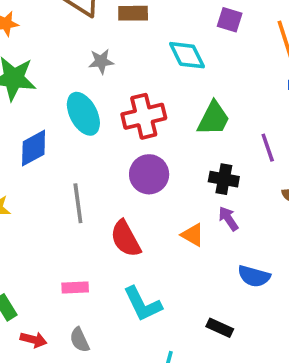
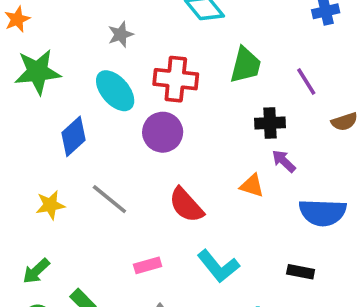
red cross: (144, 116) -> (176, 79), turned 33
purple circle: (149, 174) -> (163, 132), moved
gray line: (78, 203) -> (109, 199), moved, turned -30
blue semicircle: (254, 276) -> (323, 212), size x1.4

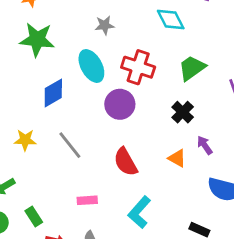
green trapezoid: (246, 65) -> (192, 68), turned -152
black cross: (270, 123) -> (183, 112), moved, turned 35
cyan L-shape: (218, 266) -> (139, 212), turned 68

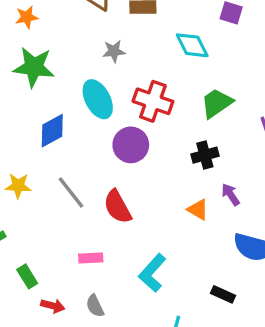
black cross: (183, 112) -> (205, 155), turned 30
red semicircle: (126, 162) -> (118, 207), moved

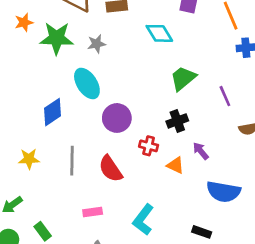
green star: (34, 67) -> (57, 38), moved
red cross: (153, 101) -> (149, 146), moved, size x0.6
gray line: (71, 193) -> (72, 161), turned 44

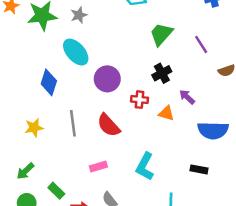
blue diamond: (53, 112) -> (49, 82), turned -30

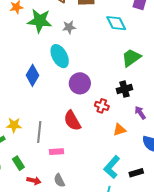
orange triangle: (166, 113) -> (119, 130), moved, turned -48
gray line: (73, 123) -> (39, 132), moved
yellow star: (34, 128) -> (14, 125), moved
cyan L-shape: (145, 166) -> (112, 167), moved
black rectangle: (199, 169) -> (136, 173), turned -40

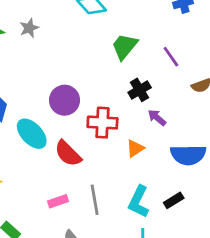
cyan ellipse: (60, 56) -> (32, 134), moved
black cross: (124, 89) -> (140, 90), moved
red cross: (102, 106) -> (102, 123), size x1.5
gray line: (39, 132) -> (95, 200), moved

